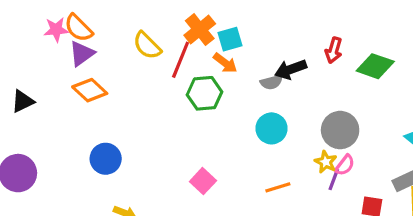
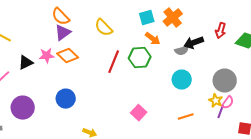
pink star: (56, 30) -> (47, 56), moved
orange cross: (200, 30) -> (173, 18), moved
cyan square: (230, 39) -> (147, 18), moved
red line: (181, 60) -> (114, 62), moved
blue circle: (106, 159) -> (66, 99), moved

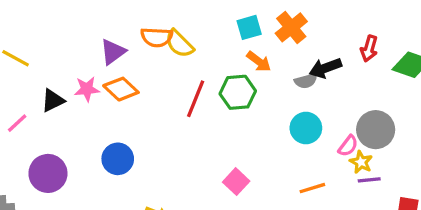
orange semicircle: (61, 17) -> (157, 37), moved, turned -42
pink semicircle: (228, 103) -> (348, 146), moved
purple line: (221, 112) -> (369, 180), turned 64

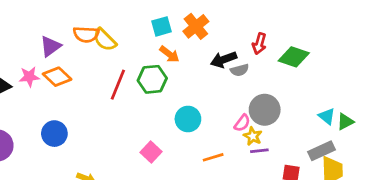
gray semicircle: (306, 81) -> (240, 70), moved
cyan circle: (306, 128) -> (188, 119), moved

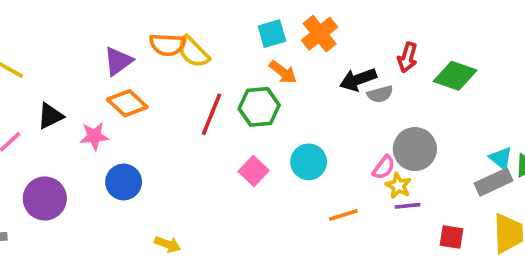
pink star: (29, 77) -> (94, 136), moved
gray rectangle: (321, 151) -> (494, 182), moved
pink square: (151, 152) -> (254, 171), moved

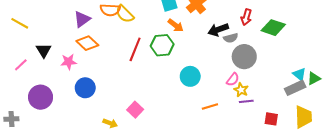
black triangle: (50, 116) -> (44, 50), turned -35
gray circle: (415, 149) -> (244, 57), moved
pink square: (254, 171) -> (135, 110), moved

